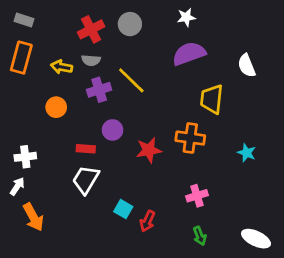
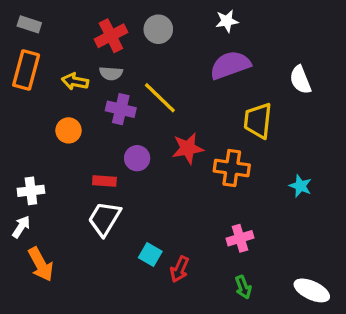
purple cross: (99, 90) -> (121, 109), turned 30
red star: (149, 150) -> (188, 148), moved

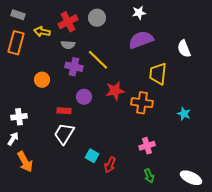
yellow arrow: (75, 81) -> (42, 32), moved

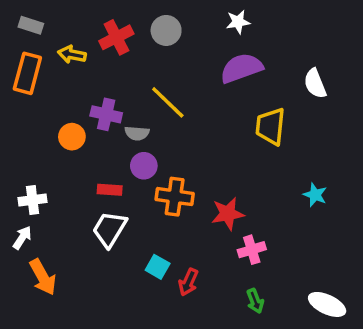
gray semicircle: (68, 45) -> (137, 133), moved
purple cross: (74, 67) -> (106, 114), moved
red star: (115, 91) -> (228, 214), moved
orange cross: (142, 103) -> (175, 197), moved

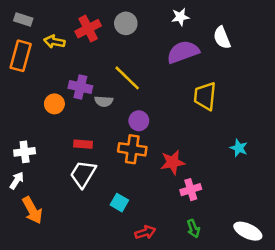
white semicircle: (315, 84) -> (222, 38), moved
purple circle: (144, 166) -> (139, 121), moved
red arrow: (188, 282) -> (145, 232), moved, turned -132

